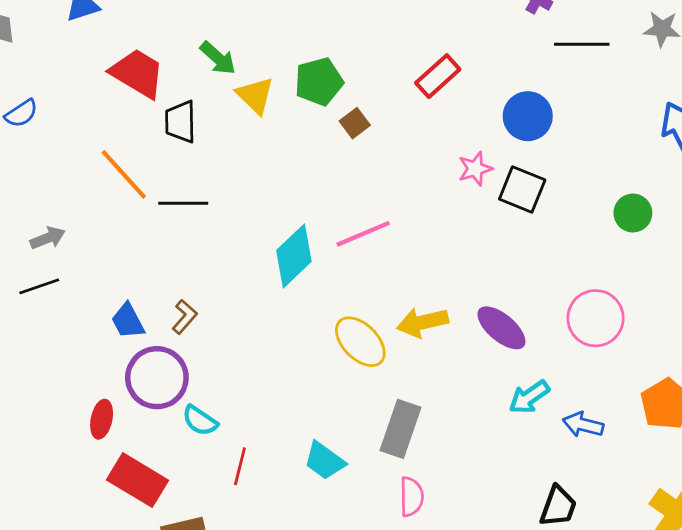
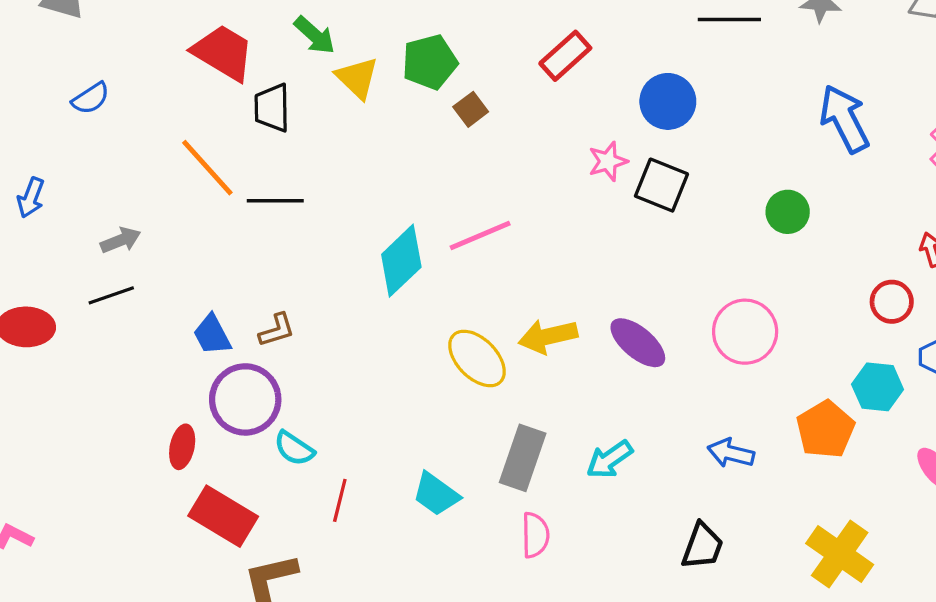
brown L-shape: (185, 317) -> (277, 330), turned 32
cyan arrow: (529, 397) -> (609, 459), moved

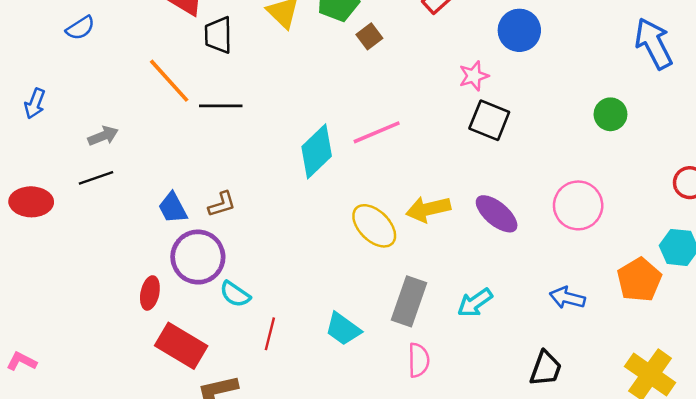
black square: (661, 185) -> (489, 120), moved

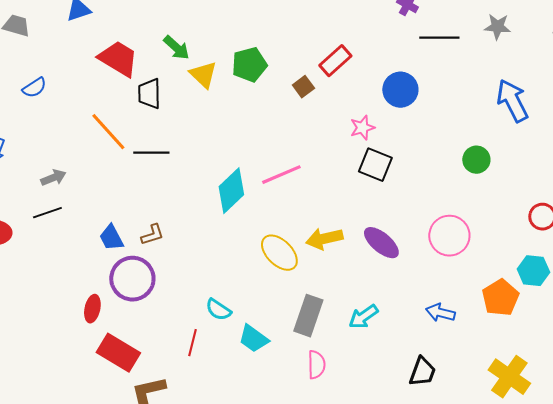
brown square: (369, 36) -> (303, 87), moved
cyan semicircle: (235, 294) -> (218, 310), moved

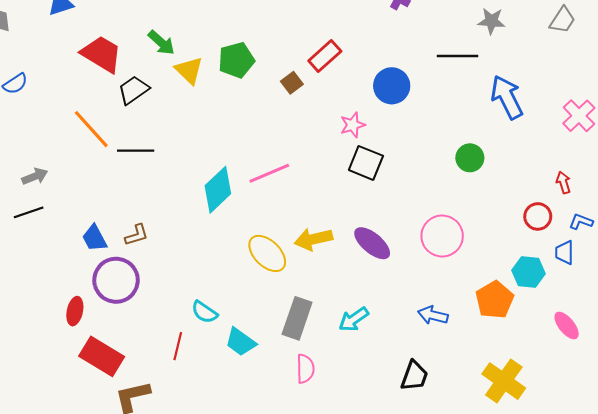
black line: (439, 38) -> (458, 56), moved
black trapezoid: (149, 94) -> (134, 90), turned 56

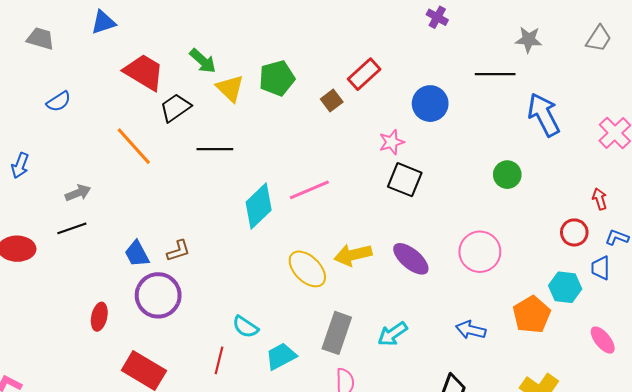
black line: (136, 151) -> (215, 149), moved
red ellipse: (75, 311) -> (99, 317), moved
cyan trapezoid: (240, 342) -> (281, 356), turned 116

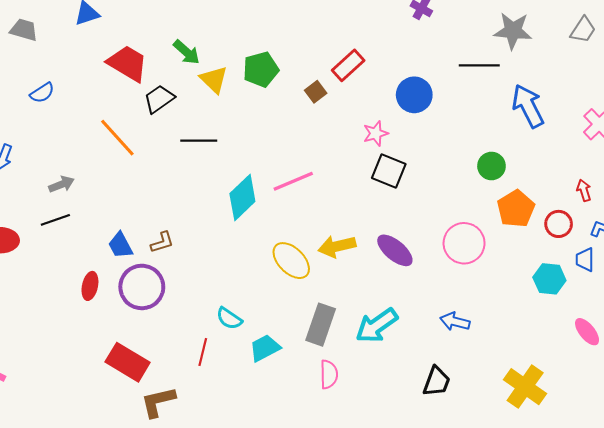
gray star: (529, 40) -> (513, 31), size x1.4
orange pentagon: (532, 315) -> (516, 209), moved
red ellipse: (99, 317) -> (90, 286), moved
cyan arrow: (393, 334) -> (377, 326), size x1.4

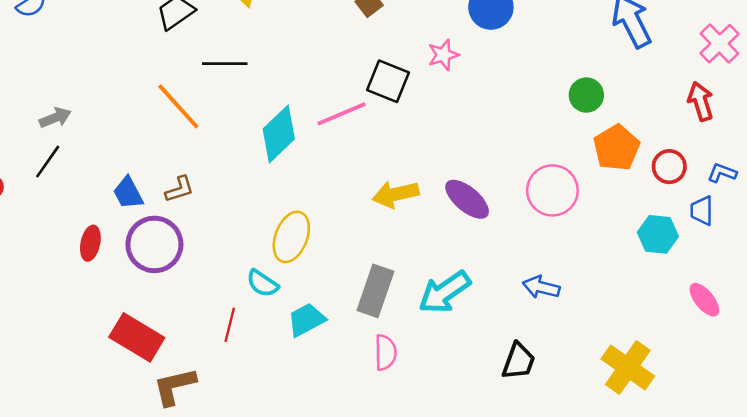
orange line: (117, 138) -> (178, 106), moved
black square: (389, 171) -> (388, 81), moved
red arrow: (584, 190) -> (701, 101), moved, size x1.4
black line: (55, 220) -> (48, 162), turned -36
yellow ellipse: (291, 261) -> (291, 237), moved, turned 66

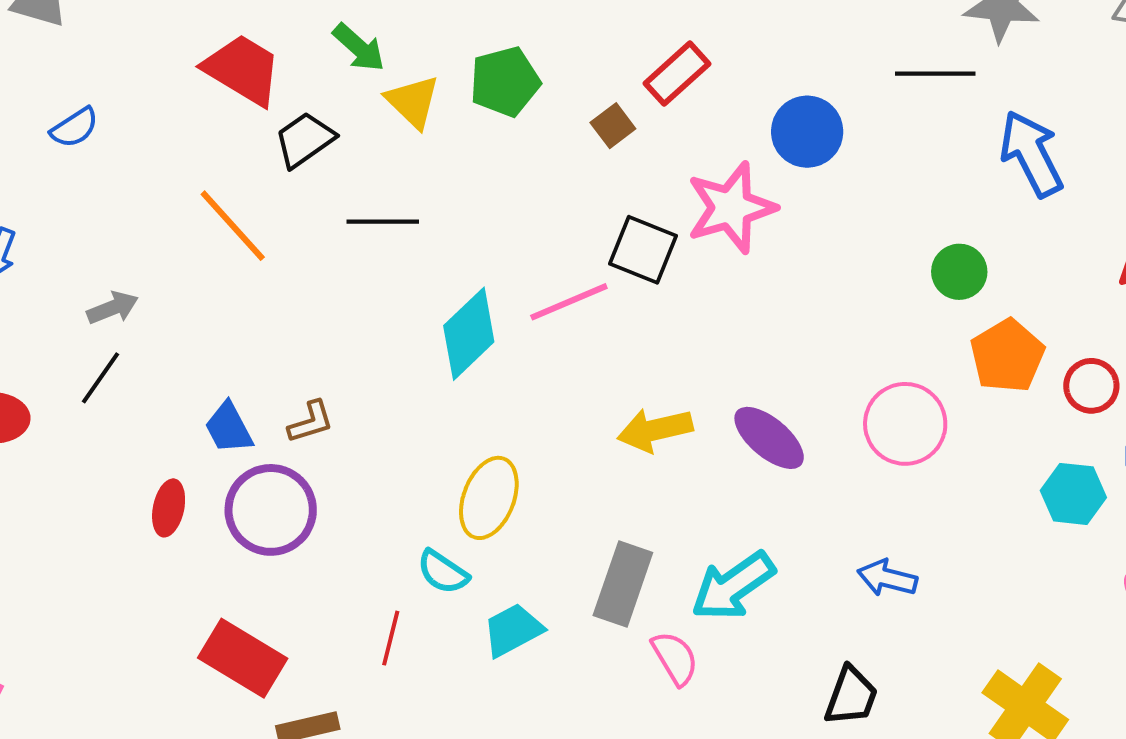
pink star: (443, 55) -> (731, 208), size x1.8
orange line: (178, 106) -> (233, 226), moved
pink semicircle: (385, 352) -> (675, 658), moved, turned -30

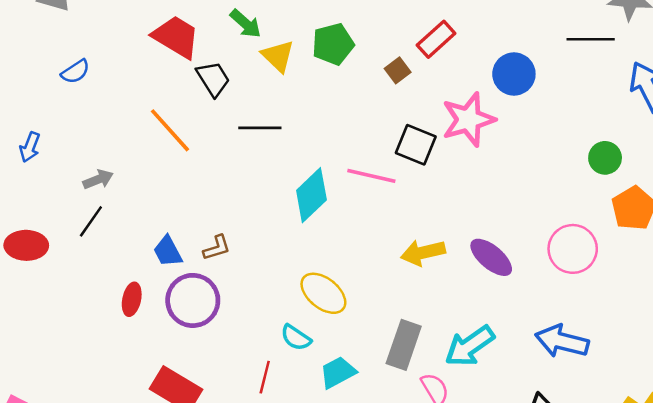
black trapezoid: (305, 140) -> (213, 79), turned 93
pink line: (569, 302) -> (371, 176), turned 36
yellow ellipse: (489, 498) -> (323, 293), turned -72
blue arrow: (887, 578) -> (562, 341), size x1.5

